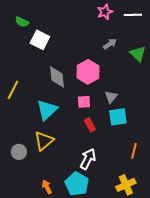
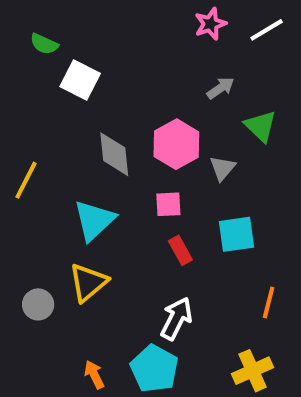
white line: (133, 15) -> (267, 30), turned -30
green triangle: (138, 54) -> (261, 126), moved
gray triangle: (111, 97) -> (222, 168), moved

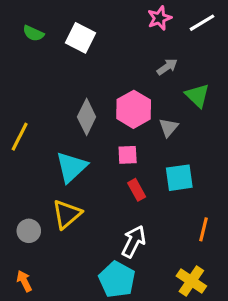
white square: (80, 80) -> (80, 38), moved
gray diamond: (114, 154) -> (87, 117), turned 32
yellow cross: (253, 371) -> (191, 281), turned -32
orange arrow: (94, 375) -> (24, 281), moved

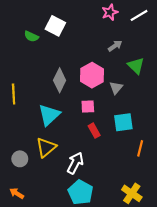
green semicircle: (33, 33) -> (31, 36), moved
yellow line: (20, 137) -> (14, 94), turned -30
orange line: (204, 229) -> (140, 148), moved
white arrow: (134, 241) -> (75, 163), moved
orange arrow: (24, 281) -> (17, 193), turned -32

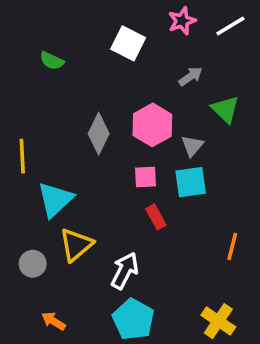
white square: (55, 26) -> (128, 43), moved
cyan triangle: (49, 115) -> (55, 200), moved
cyan square: (123, 122) -> (191, 182), moved
orange arrow: (17, 193) -> (53, 321), moved

